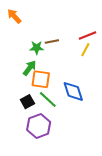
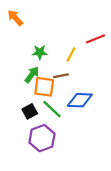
brown line: (52, 42) -> (61, 76), moved
yellow line: (85, 50) -> (71, 55), moved
blue diamond: (73, 91) -> (80, 100), turned -70

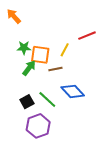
green star: (40, 52) -> (24, 48), moved
orange square: (44, 87) -> (40, 55), moved
blue diamond: (80, 100) -> (73, 91), turned 45

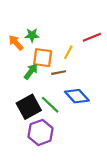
orange arrow: (14, 16) -> (16, 43), moved
green star: (24, 48) -> (32, 35), moved
black square: (27, 102) -> (29, 107), size x1.6

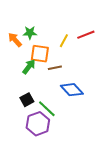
yellow line: (68, 52) -> (64, 41), moved
green line: (50, 105) -> (47, 109), moved
black square: (29, 107) -> (27, 100), size x0.6

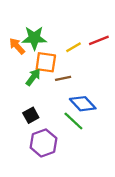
green star: (30, 33) -> (34, 38), size x1.5
yellow line: (64, 41) -> (73, 47), turned 32
green line: (47, 109) -> (73, 121), moved

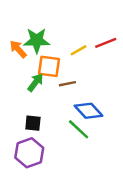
black square: (31, 115) -> (33, 123), turned 35
purple hexagon: (43, 143) -> (29, 153), moved

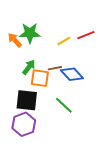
orange square: (49, 66) -> (40, 78), moved
blue diamond: (88, 111) -> (72, 74), moved
black square: (33, 123) -> (27, 100), size x1.6

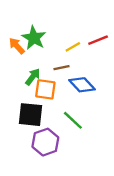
green star: (30, 33) -> (34, 38), turned 30
brown line: (55, 68) -> (61, 68), moved
purple hexagon: (24, 124) -> (45, 142), moved

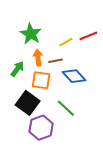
orange arrow: (17, 46) -> (38, 58), moved, turned 35
green arrow: (33, 77) -> (17, 69), moved
black square: (30, 115) -> (28, 103), turned 30

